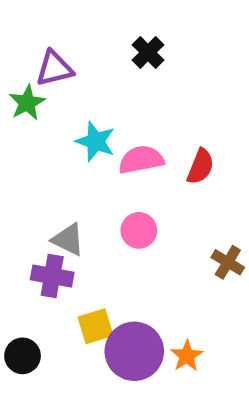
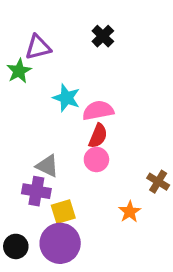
red semicircle: (200, 167) -> (98, 136), moved
yellow square: (96, 326) -> (63, 212), moved
purple circle: (134, 351) -> (60, 243), moved
orange star: (187, 356) -> (130, 212), moved

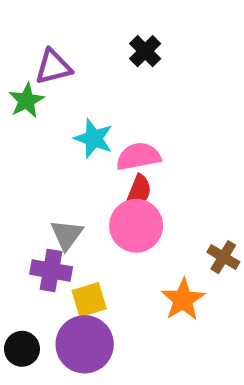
pink circle: (96, 159) -> (136, 226), size x1.5
gray triangle: (47, 166) -> (67, 235), turned 40
orange star: (130, 212) -> (183, 300), size x1.4

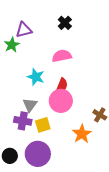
cyan star: (94, 138) -> (36, 77), moved
pink semicircle: (138, 156) -> (62, 56), moved
yellow square: (89, 300) -> (43, 125), moved

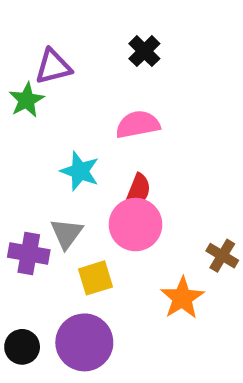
purple cross: (23, 121) -> (29, 253), moved

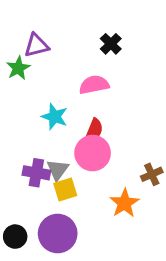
black cross: (144, 51) -> (111, 44), moved
gray triangle: (67, 233) -> (58, 170), moved
purple cross: (29, 253) -> (36, 173), moved
brown cross: (222, 256) -> (152, 174), turned 35

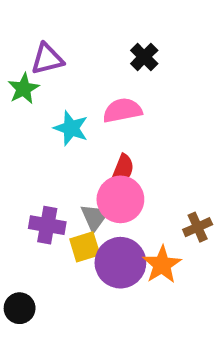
cyan star: (55, 117) -> (71, 128), moved
gray triangle: (58, 170) -> (95, 217), moved
purple circle: (58, 233) -> (120, 263), moved

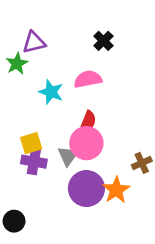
yellow square: (85, 247) -> (31, 143), moved

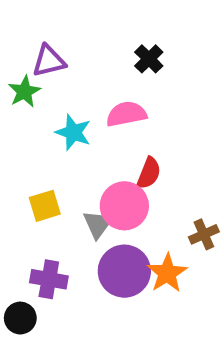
red semicircle: (88, 122) -> (149, 173), moved
purple cross: (34, 162) -> (49, 279), moved

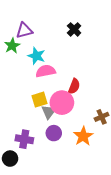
pink semicircle: (126, 114) -> (46, 71), moved
cyan star: (73, 132) -> (36, 56), moved
yellow square: (45, 206) -> (40, 100), moved
purple circle: (124, 271) -> (54, 133), moved, size x0.6

